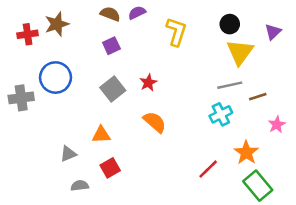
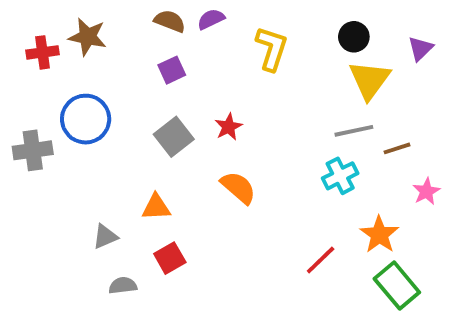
brown star: (57, 24) -> (88, 37), turned 30

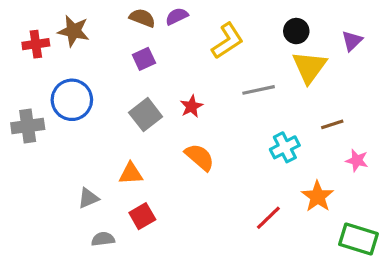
yellow L-shape: (272, 49) -> (227, 41), turned 39
gray line: (354, 131) -> (259, 90), moved
pink star: (426, 191) -> (357, 160), turned -30
green rectangle: (397, 285) -> (359, 239), moved, turned -33

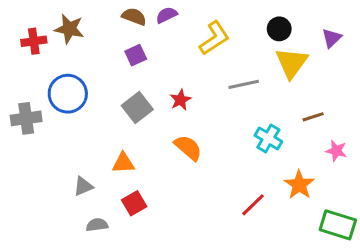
cyan cross: (285, 147) -> (268, 138), turned -32

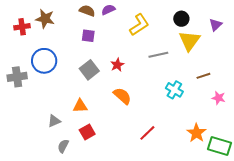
purple square: (136, 55) -> (88, 36), turned 32
orange star: (299, 185) -> (196, 133), moved
red line: (253, 205) -> (147, 133), moved
gray semicircle: (97, 225) -> (63, 146), turned -56

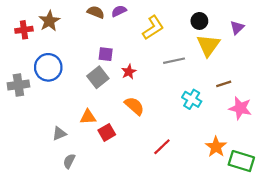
brown star: (45, 19) -> (49, 21), turned 30
purple square: (88, 36) -> (106, 54), moved
pink star: (219, 98) -> (240, 108), size x1.5
red square: (87, 132) -> (107, 132), moved

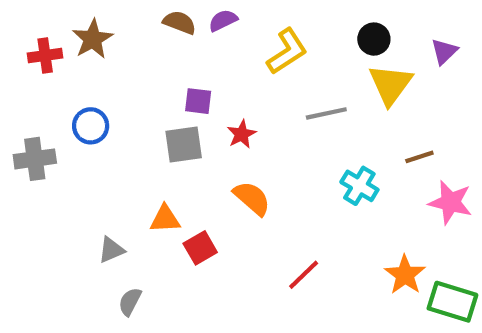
blue circle: (48, 67) -> (91, 126), size x0.7
gray square: (98, 77) -> (184, 144), turned 30

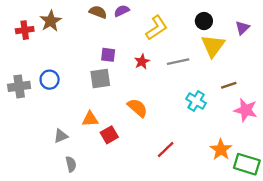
blue circle: (91, 126) -> (50, 80), moved
red star: (242, 134) -> (142, 62), moved
gray semicircle: (130, 302) -> (71, 164), turned 140

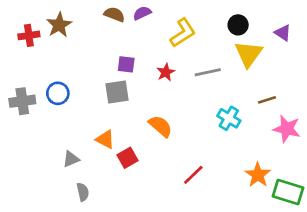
purple triangle: (242, 28) -> (283, 33), turned -42
orange triangle: (90, 119) -> (105, 139), turned 30

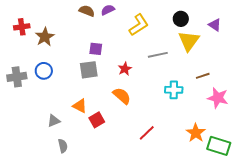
brown star: (59, 25) -> (45, 37), moved
red star: (166, 72) -> (125, 69), moved
cyan cross: (229, 118) -> (174, 90), turned -30

